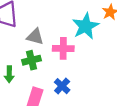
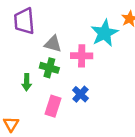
green cross: (32, 60) -> (49, 68), turned 30

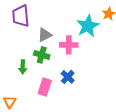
gray triangle: (53, 44) -> (45, 35), turned -42

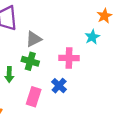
cyan star: (88, 26) -> (92, 37), moved, size x0.6
pink cross: (69, 45) -> (69, 58), moved

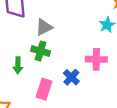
pink cross: (69, 58) -> (96, 59), moved

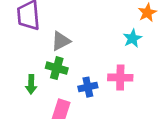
blue cross: (71, 77) -> (88, 87), moved, turned 35

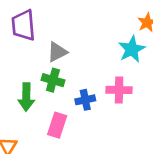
cyan star: (132, 38) -> (132, 49), size x1.4
green arrow: (31, 84) -> (26, 97), size x1.4

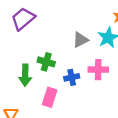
purple trapezoid: (23, 25) -> (23, 19), turned 55
gray triangle: (57, 52) -> (80, 40), moved

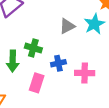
pink cross: (98, 70) -> (85, 73), moved

